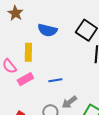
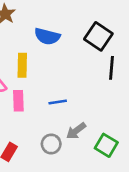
pink rectangle: (25, 79) -> (18, 101), turned -63

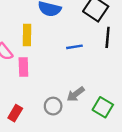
blue line: (58, 102) -> (74, 47), moved

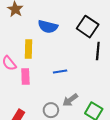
blue line: (74, 47) -> (60, 71), moved

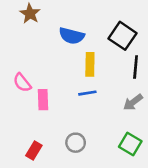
yellow rectangle: (28, 49) -> (90, 64), moved
gray arrow: (70, 100) -> (133, 102), moved

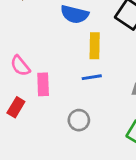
gray circle: (76, 143) -> (79, 120), moved
red rectangle: (34, 150) -> (16, 107), moved

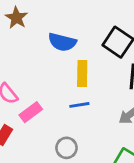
pink rectangle: (43, 84) -> (31, 112), turned 55

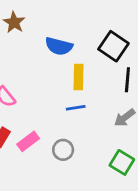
pink rectangle: (31, 112) -> (28, 141), moved

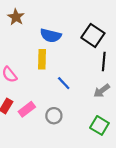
yellow rectangle: (78, 77) -> (42, 59), moved
blue line: (76, 108) -> (64, 83), turned 56

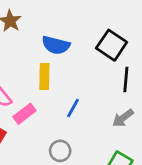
blue line: (64, 83) -> (73, 108), turned 72
pink rectangle: (27, 109) -> (24, 114), moved

